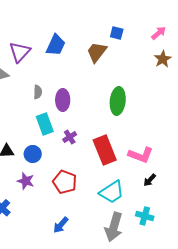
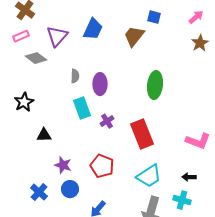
blue circle: (33, 154) -> (70, 189), moved
pink L-shape: (141, 155) -> (198, 141), moved
black arrow: (150, 180) -> (189, 177), moved, turned 48

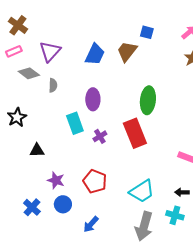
blue trapezoid: (93, 29) -> (95, 54), moved
gray semicircle: (75, 76) -> (53, 85), moved
red rectangle: (142, 134) -> (135, 133), moved

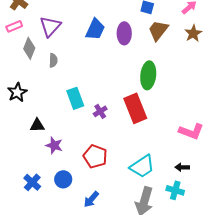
brown trapezoid: (127, 51) -> (158, 30), moved
gray diamond: (29, 73) -> (29, 48), turned 75
purple ellipse: (93, 99) -> (124, 33), moved
purple star: (56, 180) -> (54, 145), moved

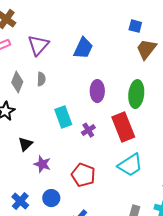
purple ellipse: (124, 33) -> (97, 91), moved
gray diamond: (29, 48) -> (17, 82), moved
black triangle: (37, 125) -> (25, 144), turned -42
cyan trapezoid: (142, 166) -> (130, 165), moved

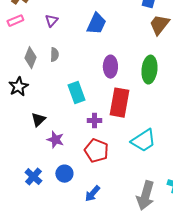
purple triangle: (38, 45) -> (51, 21), size x0.6
red rectangle: (123, 127) -> (119, 103), moved, turned 32
purple cross: (88, 130) -> (94, 121), moved, turned 32

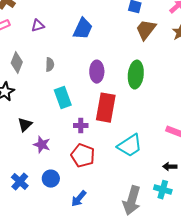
purple triangle: (51, 21) -> (38, 26), turned 32
gray semicircle: (54, 55) -> (50, 65), moved

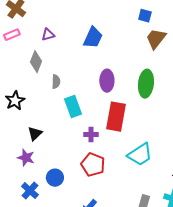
gray diamond: (17, 63) -> (36, 62), moved
gray semicircle: (50, 65) -> (56, 82), moved
purple star: (42, 145) -> (26, 158), moved
blue circle: (51, 179) -> (55, 178), moved

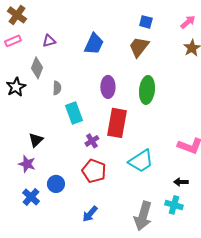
brown trapezoid: (156, 39) -> (139, 47), moved
black star: (15, 101) -> (16, 87), moved
purple cross: (91, 135) -> (92, 141), turned -32

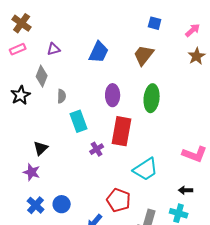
blue square: (146, 22) -> (155, 23), moved
red pentagon: (94, 171) -> (119, 200), moved
blue circle: (56, 184) -> (62, 204), moved

